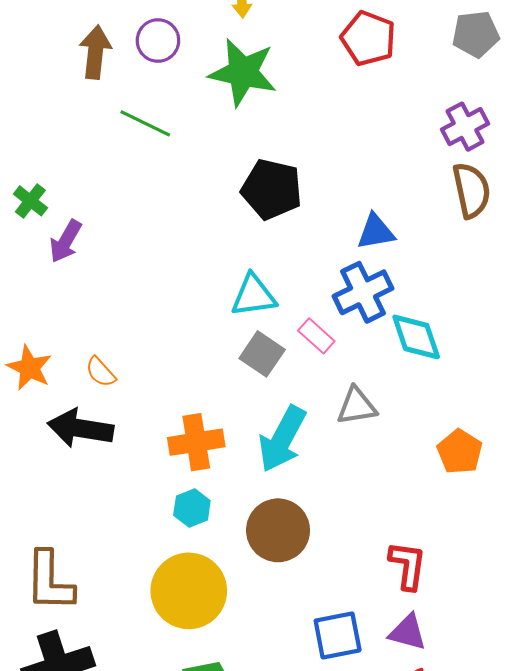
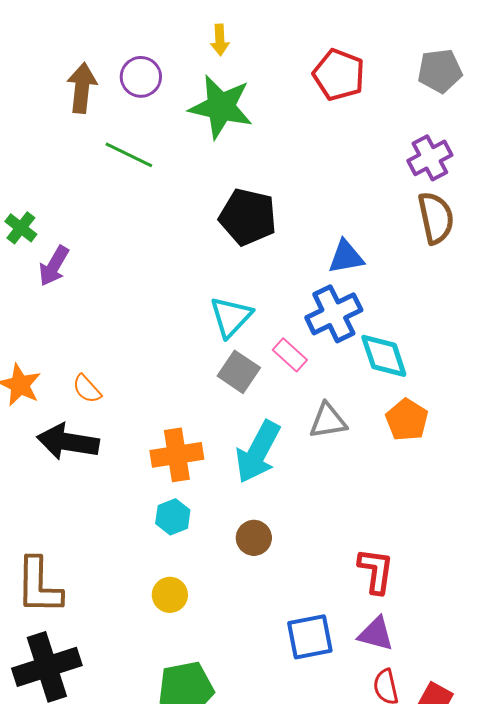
cyan triangle: (254, 296) -> (231, 317), turned -39
orange pentagon: (460, 452) -> (407, 420), moved
brown circle: (278, 530) -> (254, 538), size x0.6
yellow circle: (189, 591) -> (170, 595), size x0.5

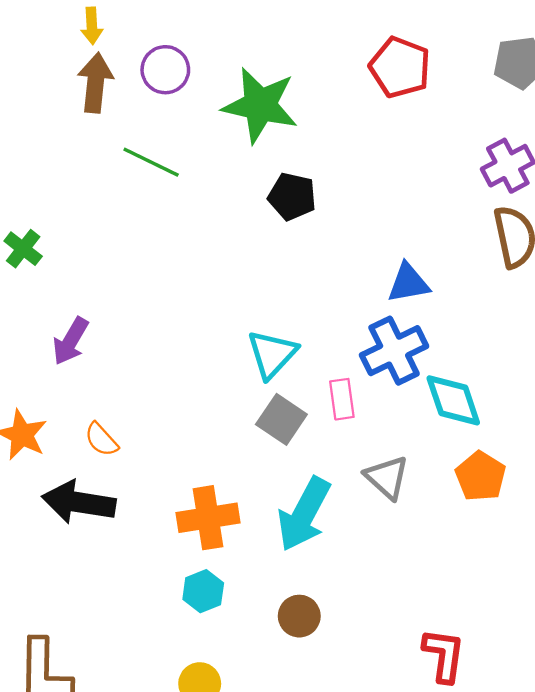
yellow arrow: (220, 40) -> (92, 26), moved
black pentagon: (248, 217) -> (292, 197), moved, size x0.7
purple arrow: (54, 266) -> (70, 341), moved
pink rectangle: (290, 355) -> (342, 399), turned 40
gray triangle: (328, 421) -> (387, 477), turned 51

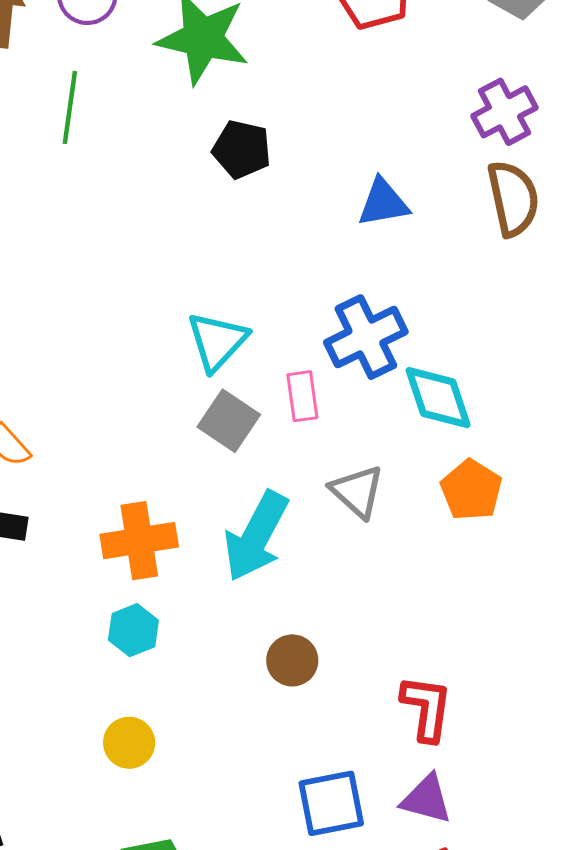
green line: (151, 162) -> (70, 107), turned 72
blue triangle: (408, 283) -> (383, 203), moved
brown circle: (299, 616) -> (292, 660), moved

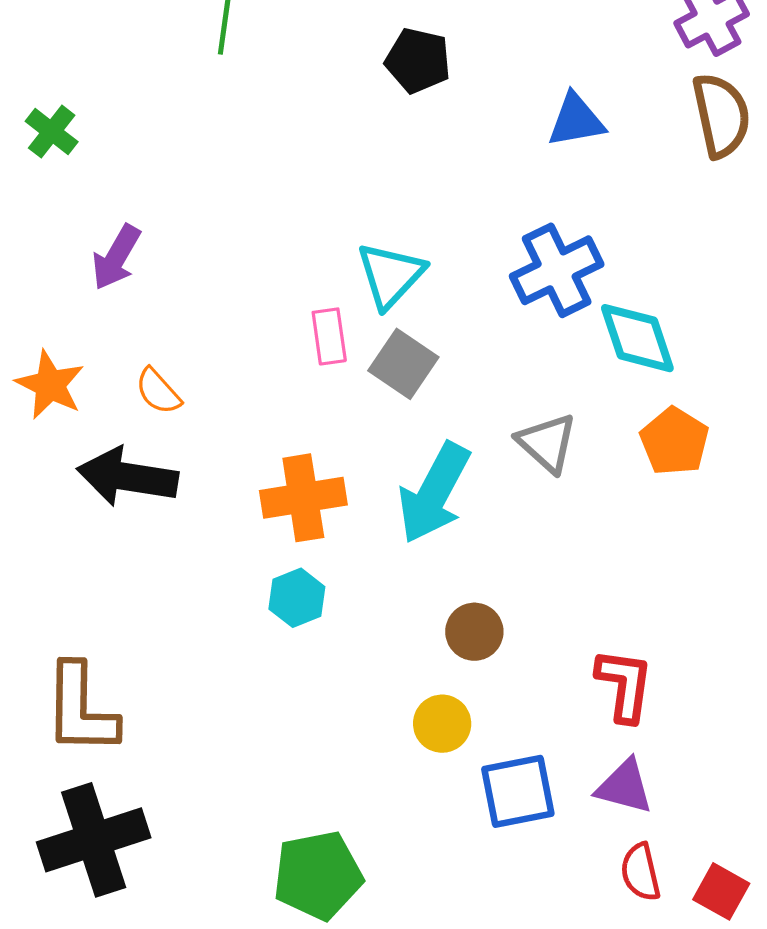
pink rectangle: (302, 396) -> (329, 336), moved
yellow circle: (129, 743) -> (442, 724), moved

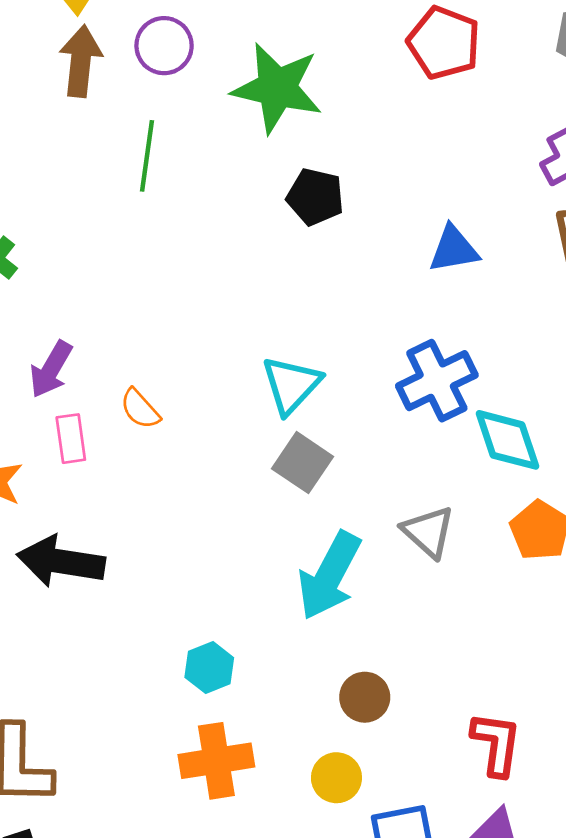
pink rectangle: (329, 336) -> (71, 439), moved
orange semicircle: (158, 391) -> (140, 409), moved
orange cross: (303, 498) -> (216, 761), moved

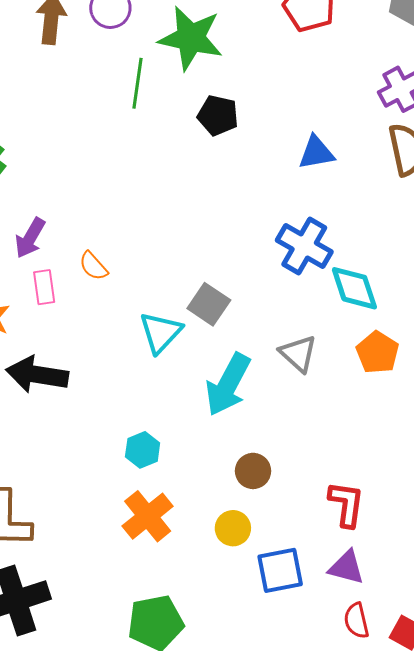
green line: (147, 156) -> (138, 83), moved
blue cross: (437, 381) -> (304, 246), turned -34
cyan triangle: (291, 385) -> (161, 332), moved
orange cross: (216, 761) -> (148, 516), turned -30

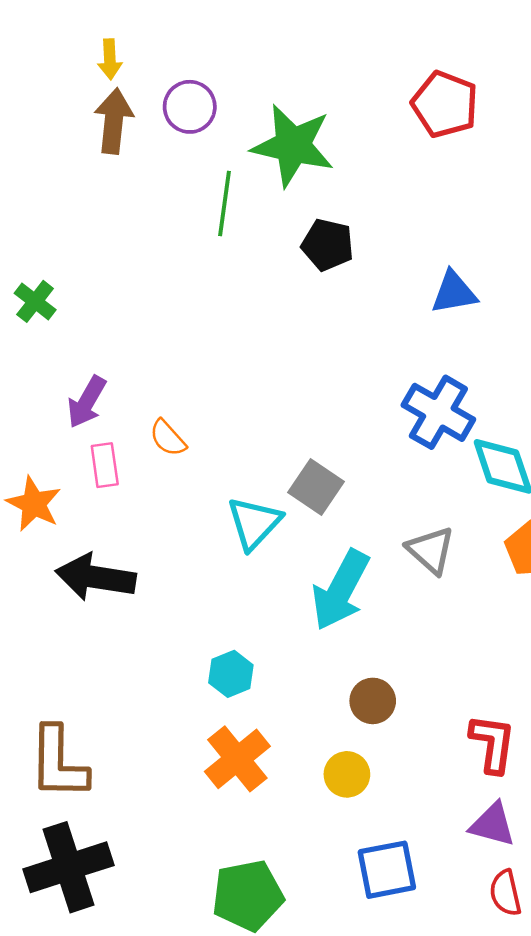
blue square: (280, 570) -> (387, 870), moved

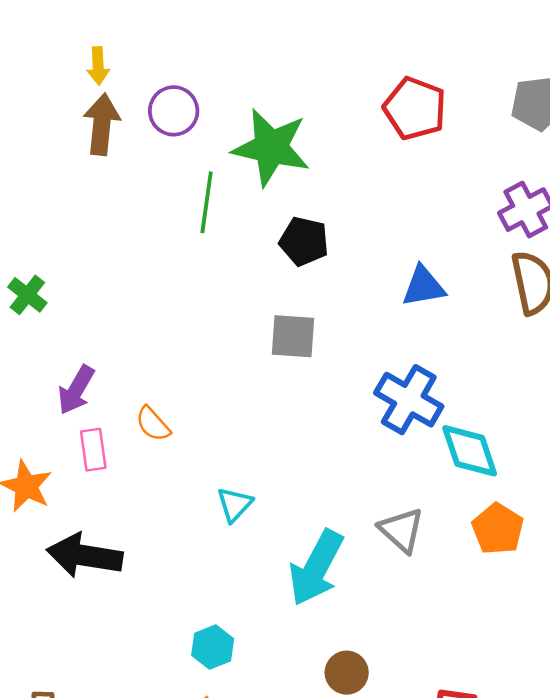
gray square: (316, 487) -> (293, 336), moved, turned -30
cyan triangle: (254, 523) -> (235, 504), size x0.7

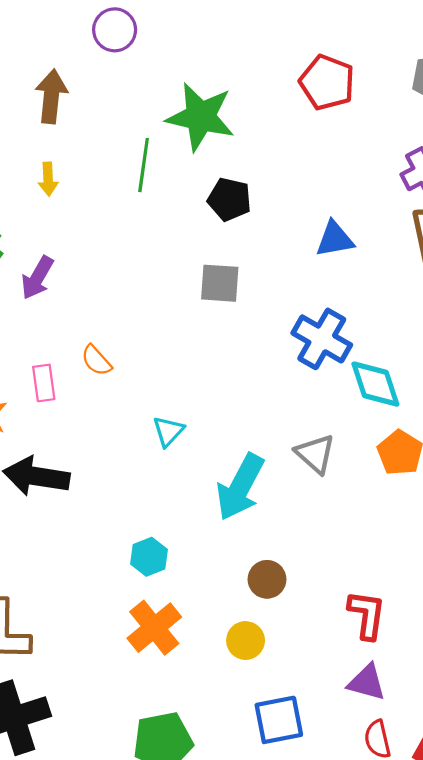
yellow arrow: (98, 66) -> (48, 179), moved
purple circle: (174, 111) -> (115, 30), moved
purple arrow: (76, 390) -> (37, 278), moved

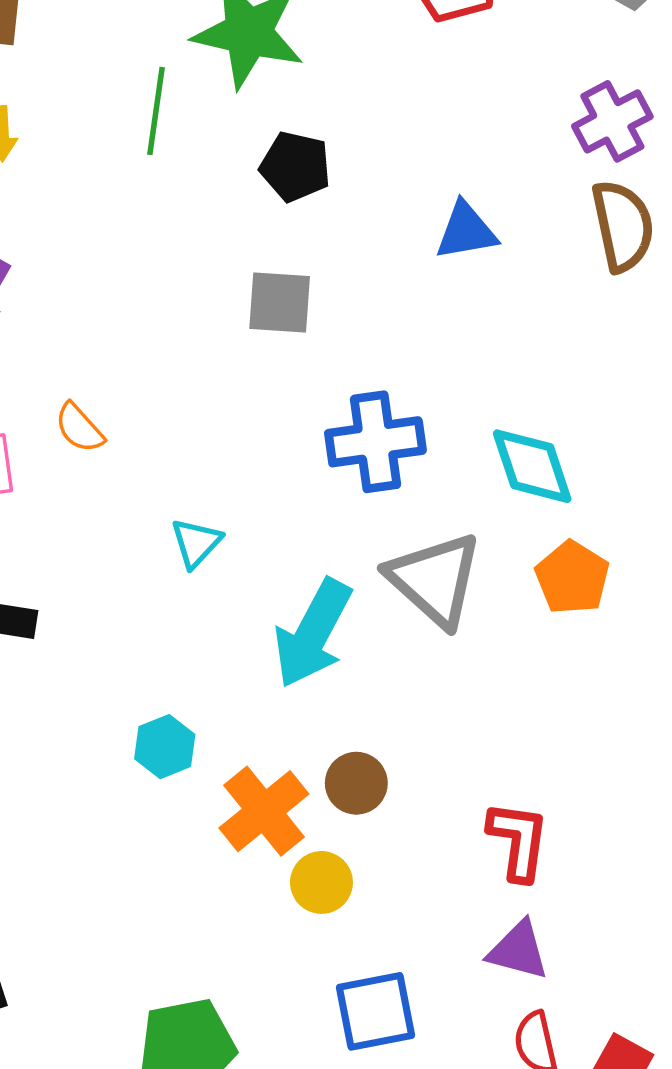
blue cross: (322, 339) -> (375, 442), moved, turned -38
gray triangle: (315, 454) -> (435, 579), size x1.5
orange cross: (154, 628) -> (264, 811), moved

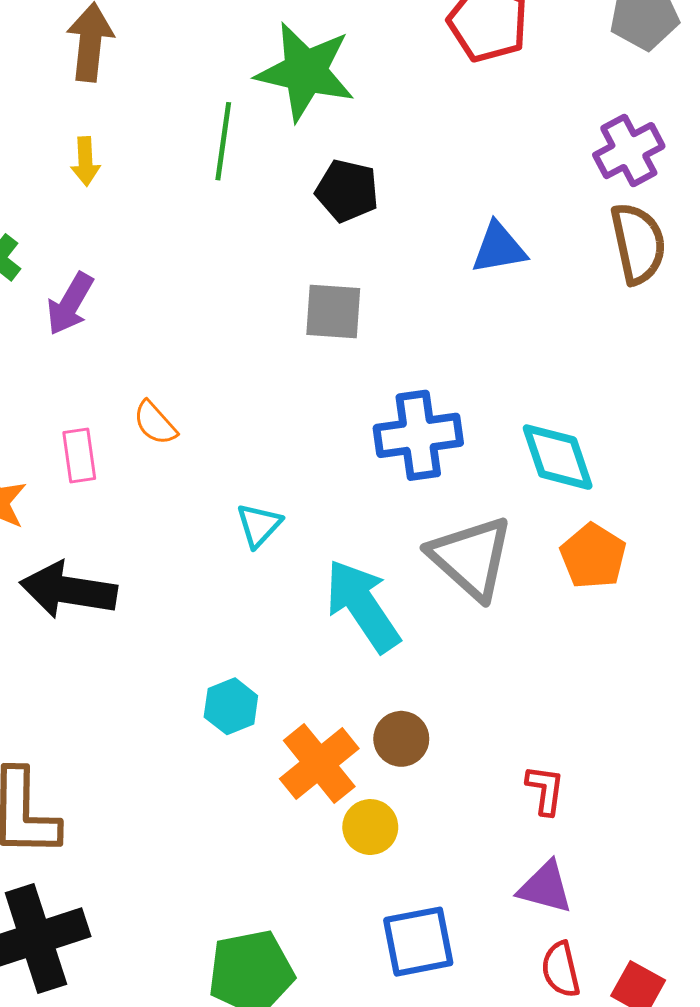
cyan arrow: (313, 633) -> (363, 606), turned 118
red L-shape: (518, 841) -> (545, 790), size x0.7

